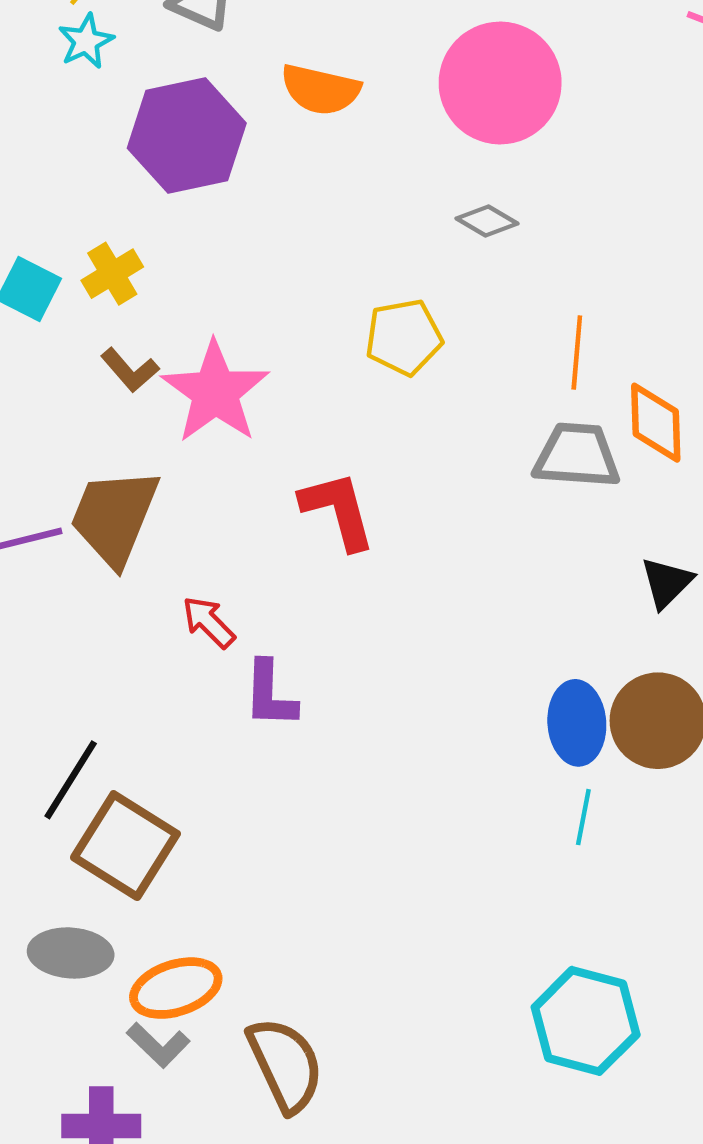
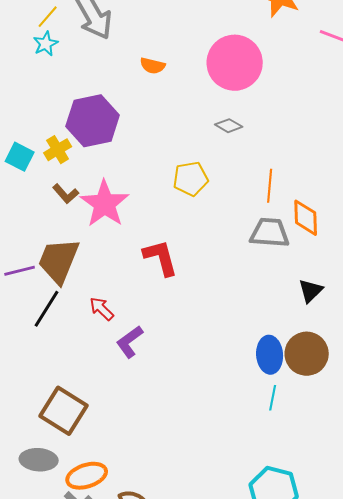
orange semicircle: (320, 90) -> (153, 66), size x0.7
purple hexagon: (187, 136) -> (93, 121), moved
purple L-shape: (270, 694) -> (130, 342), turned 52
black line: (71, 780) -> (47, 309), moved

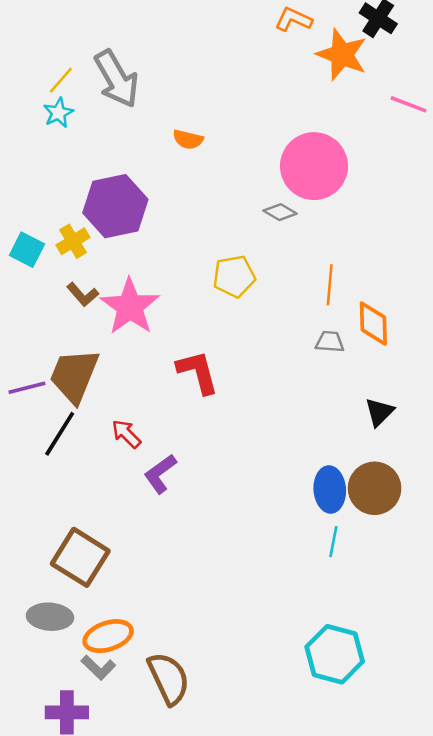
pink circle: (235, 63) -> (314, 166), moved
gray trapezoid: (270, 233) -> (330, 342), size x0.6

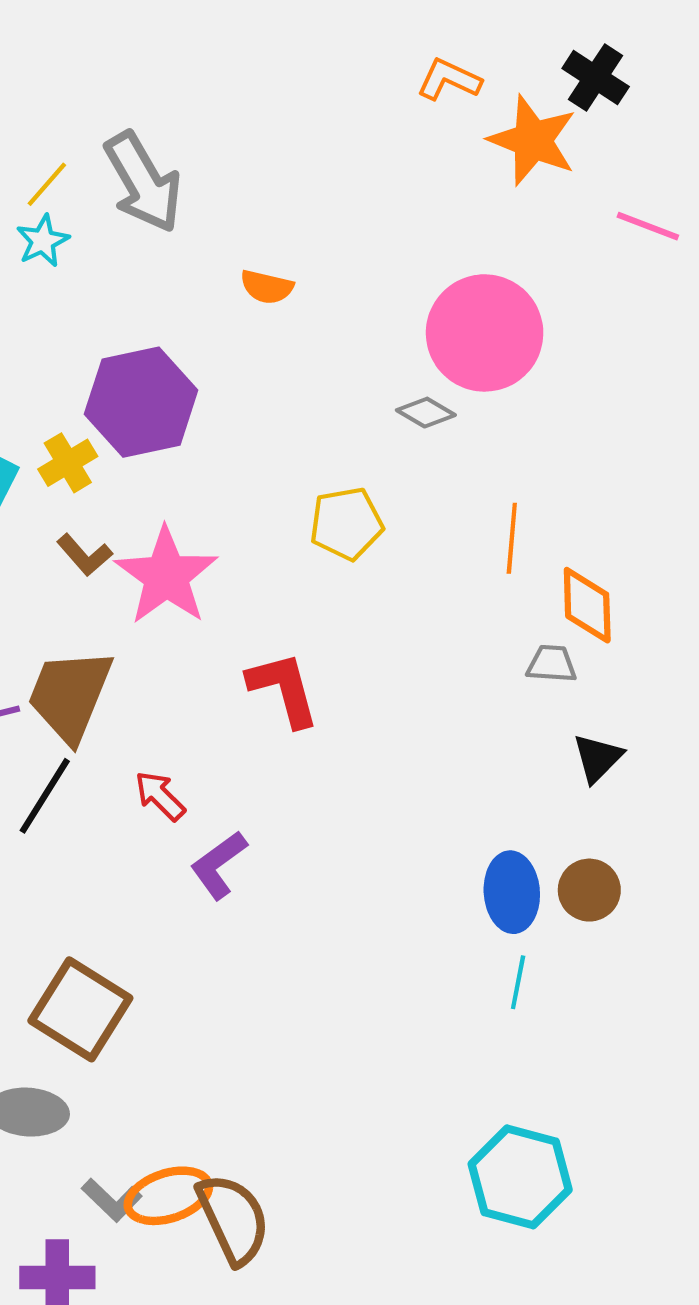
gray trapezoid: (330, 342) -> (552, 664), moved
brown circle: (375, 488) -> (589, 890), size x0.7
orange ellipse: (108, 636) -> (168, 1196), moved

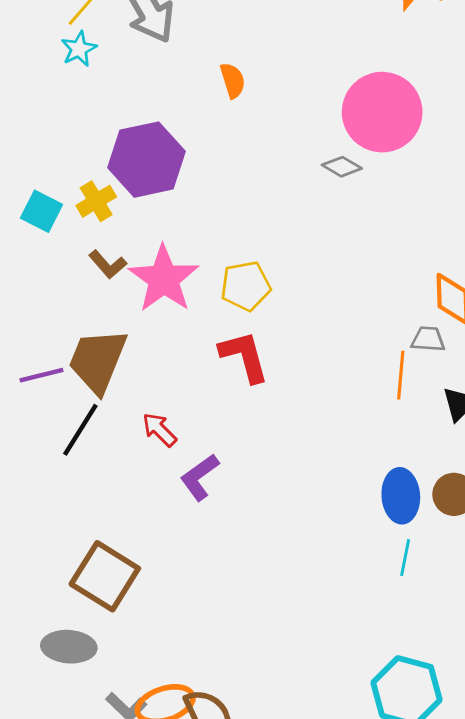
orange semicircle: (267, 287) -> (233, 80), turned -120
yellow pentagon: (346, 524) -> (246, 286), moved
orange line: (512, 538) -> (401, 375), moved

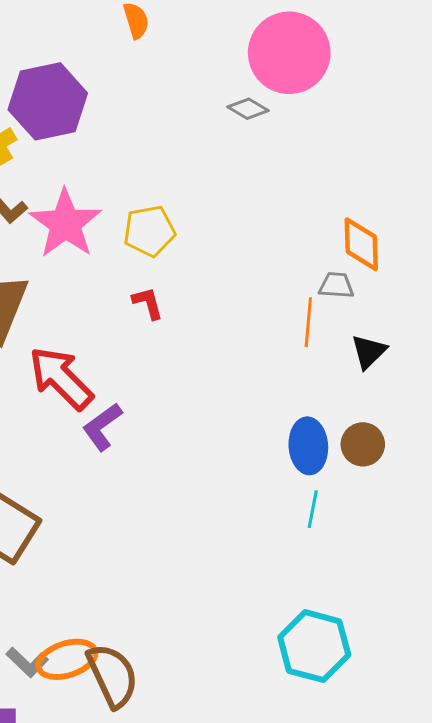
red L-shape: (244, 356) -> (148, 303), size x0.6
red arrow: (159, 430) -> (61, 378), size x1.8

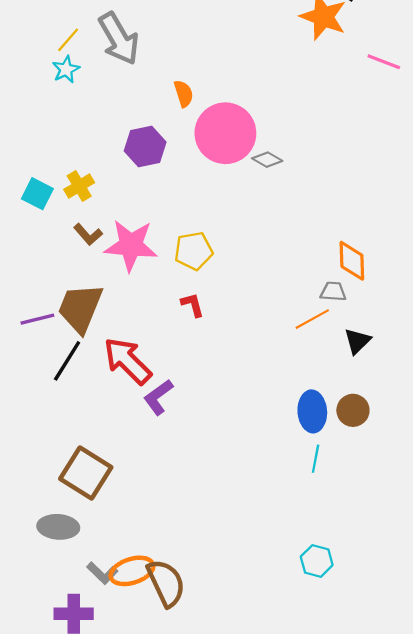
pink circle: (289, 53) -> (225, 133), moved
purple hexagon: (48, 101) -> (145, 146), moved, size x0.7
pink star: (65, 224) -> (131, 245), turned -30
orange line: (308, 322) -> (312, 319), turned 56
cyan hexagon: (314, 646) -> (317, 561), size x0.6

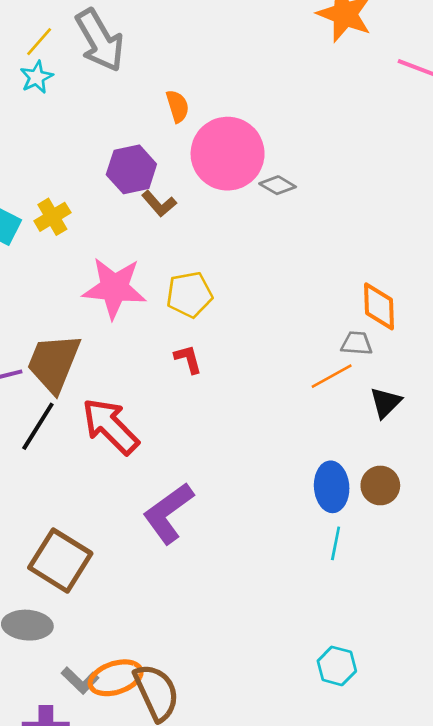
brown L-shape: (88, 234) -> (159, 204), moved
purple L-shape: (158, 397) -> (168, 513), moved, size x1.4

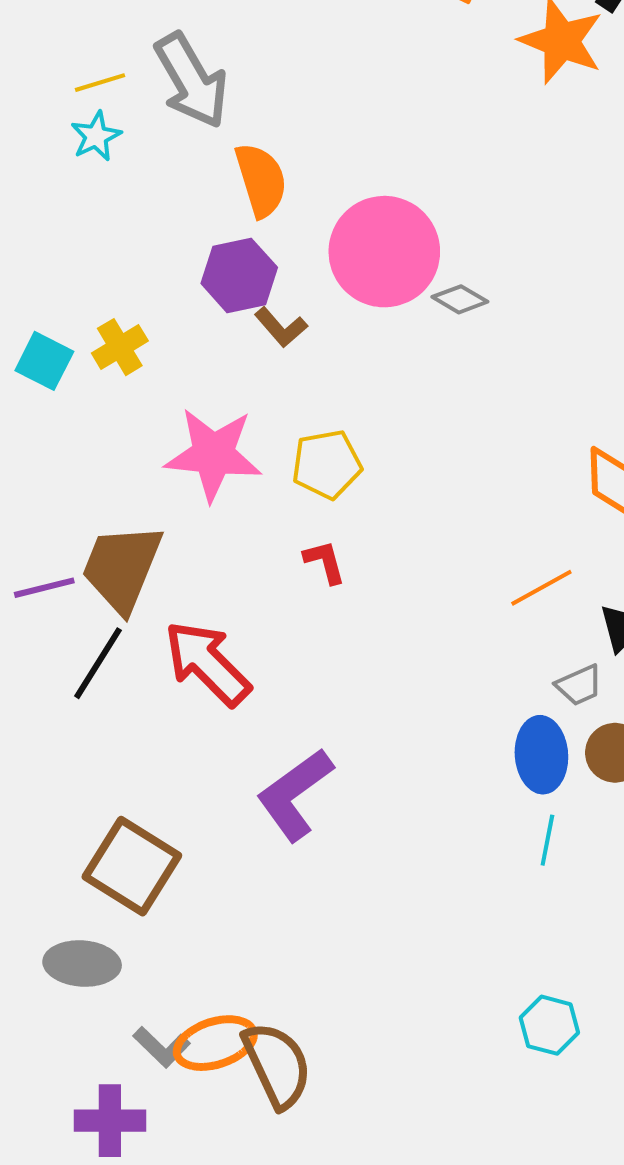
yellow line: (39, 42) -> (100, 83), turned 32
orange semicircle: (178, 106) -> (261, 180), moved, size x1.5
gray trapezoid: (357, 343) -> (579, 685), moved, turned 152

